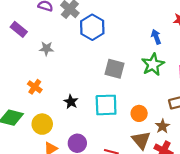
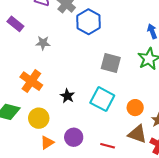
orange cross: (35, 87) -> (31, 81), size x1.5
cyan square: (106, 105) -> (102, 99), turned 30
brown triangle: (141, 140) -> (137, 134), turned -30

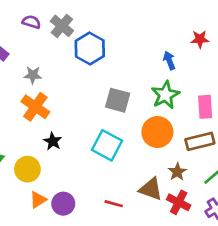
orange cross: (31, 81) -> (35, 107), moved
black star: (67, 96) -> (53, 141), moved
orange circle: (135, 108) -> (157, 132), moved, size x1.5
purple circle: (74, 137) -> (63, 204), moved

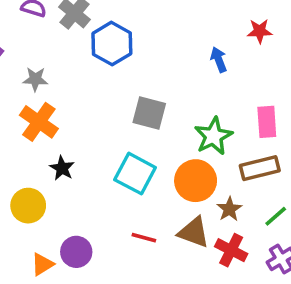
green star: (165, 95) -> (213, 136), moved
orange circle: (157, 132) -> (196, 181), moved
orange triangle: (38, 200) -> (42, 264), moved
red line: (114, 204) -> (144, 238), moved

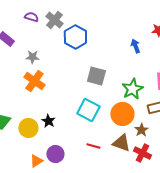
black star: (62, 168) -> (48, 121), moved

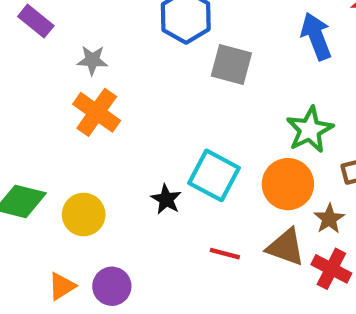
blue arrow: (135, 46) -> (316, 36), size x1.5
gray square: (96, 76) -> (231, 65), moved
black star: (48, 121) -> (166, 199), moved
purple circle: (55, 154) -> (112, 286), moved
orange triangle: (36, 161) -> (62, 286), moved

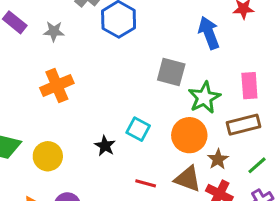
gray star: (92, 60) -> (54, 31), moved
gray square: (231, 65) -> (171, 72), moved
orange cross: (97, 112) -> (57, 86), turned 32
cyan square: (214, 175) -> (138, 129), size x0.7

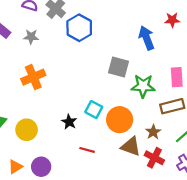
green star: (204, 98) -> (143, 86), turned 30
orange circle: (189, 135) -> (120, 120), moved
red line: (146, 183) -> (87, 150), moved

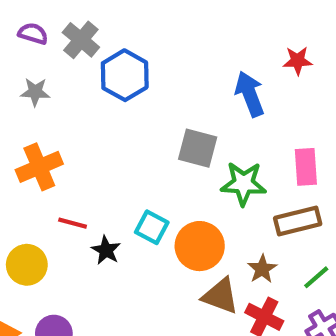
red line: (87, 150) -> (73, 223), moved

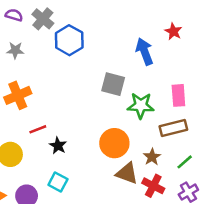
red star: (298, 61) -> (173, 31), turned 30
red line: (73, 223) -> (38, 129), turned -36
cyan square: (152, 227) -> (58, 182), moved

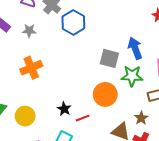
blue arrow: (145, 51) -> (135, 48), moved
red line: (38, 129) -> (83, 118), moved
orange circle: (114, 143) -> (105, 94), moved

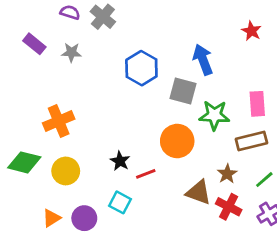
blue hexagon: (73, 22) -> (141, 68), moved
blue arrow: (135, 48) -> (203, 60), moved
orange cross: (31, 68) -> (59, 121), moved

